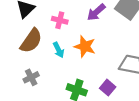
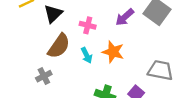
gray cross: (31, 77) -> (44, 76), moved

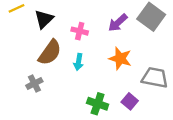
orange star: (113, 52) -> (120, 58), moved
cyan arrow: (87, 55) -> (78, 62), turned 35

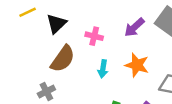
cyan arrow: (78, 62) -> (103, 69), moved

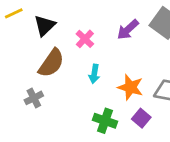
pink cross: (94, 36) -> (85, 39), turned 30
orange star: (137, 65) -> (130, 87), moved

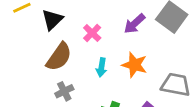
orange star: (130, 87) -> (135, 65), moved
gray cross: (34, 98) -> (64, 91), moved

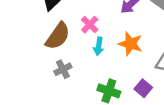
pink cross: (92, 33) -> (90, 25), moved

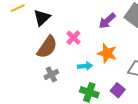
cyan arrow: (99, 46) -> (85, 66), moved, turned -104

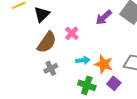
orange star: (107, 53) -> (104, 64), moved

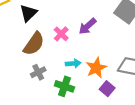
purple arrow: (104, 17) -> (87, 26), moved
orange star: (104, 64) -> (96, 68), turned 30
green cross: (87, 85) -> (64, 86), moved

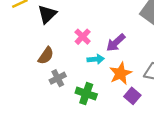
purple arrow: (87, 26) -> (116, 43), moved
brown semicircle: (34, 44) -> (46, 56), moved, size x0.7
cyan arrow: (73, 63) -> (96, 59), moved

